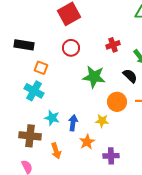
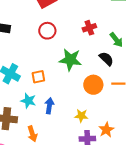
orange square: (41, 68) -> (38, 77), moved, turned -32
yellow star: (102, 121) -> (81, 116), moved
orange star: (87, 142) -> (106, 130), moved

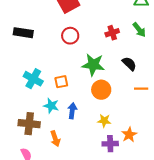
green arrow: (116, 40) -> (139, 30), moved
orange circle: (93, 85) -> (101, 90), moved

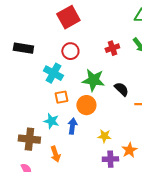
black semicircle: (129, 64) -> (121, 89), moved
cyan cross: (33, 79) -> (53, 73), moved
orange circle: (101, 90) -> (86, 105), moved

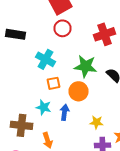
red cross: (112, 48) -> (104, 34), size x1.5
red circle: (70, 51) -> (62, 28), moved

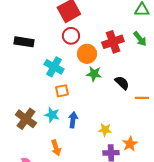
green star: (86, 66) -> (94, 74), size x0.7
orange circle: (78, 91) -> (87, 54), moved
brown cross: (22, 125) -> (26, 119), moved, turned 30

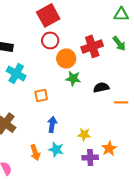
cyan cross: (54, 67) -> (16, 73), moved
black semicircle: (122, 83) -> (101, 87), turned -56
cyan star: (52, 115) -> (56, 149), moved

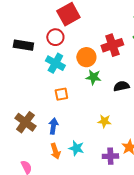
red circle: (50, 40) -> (55, 37), moved
cyan cross: (16, 73) -> (55, 63), moved
blue arrow: (52, 124) -> (53, 126), moved
yellow star: (84, 134) -> (104, 121), moved

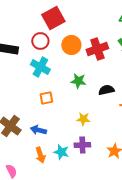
orange circle: (86, 57) -> (71, 45), moved
yellow star: (104, 121) -> (83, 119), moved
blue arrow: (53, 126) -> (38, 130), turned -84
purple cross: (110, 156) -> (82, 145), moved

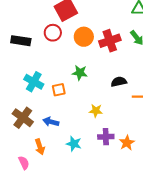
cyan cross: (40, 67) -> (34, 82), moved
green star: (78, 81) -> (80, 73), moved
purple cross: (82, 145) -> (106, 137), moved
orange arrow: (40, 155) -> (40, 147), moved

